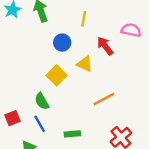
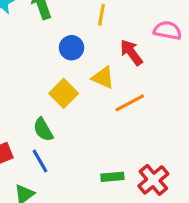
orange line: (104, 99) -> (130, 103), moved
green rectangle: (72, 134) -> (112, 177), moved

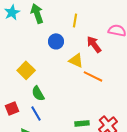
yellow square: (64, 93) -> (26, 70), moved
orange line: (130, 103) -> (93, 76), turned 54

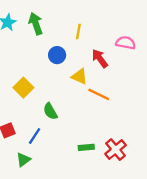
green semicircle: (38, 93) -> (50, 111), moved
blue line: (36, 113) -> (35, 136), turned 63

